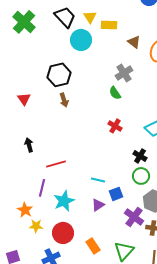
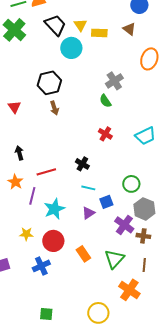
brown triangle: (134, 42) -> (129, 29), moved
black cross: (140, 156) -> (82, 164), moved
orange star: (25, 210) -> (15, 182), moved

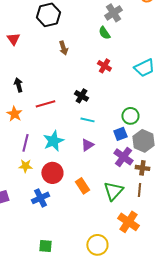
brown arrow: (54, 108) -> (63, 48), moved
purple line: (32, 196) -> (25, 143), moved
blue square: (106, 202) -> (120, 134), moved
brown line: (144, 265) -> (139, 190), moved

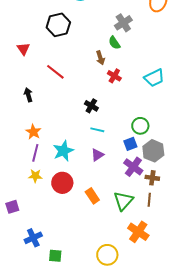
brown arrow: (63, 48) -> (100, 58), moved
red line: (45, 104) -> (55, 72), moved, turned 54
orange star: (14, 114) -> (33, 132), moved
blue cross: (40, 198) -> (33, 238), moved

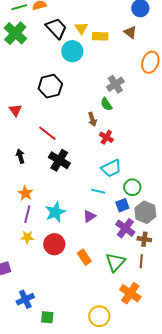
cyan trapezoid: (154, 78) -> (111, 168), moved
black cross: (91, 106) -> (59, 160), moved, size x1.5
cyan line: (97, 130) -> (98, 191), moved

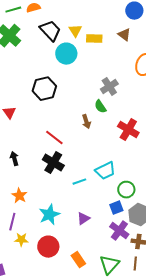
red line: (47, 133) -> (54, 138), moved
red cross: (106, 137) -> (128, 130), moved, size x1.5
cyan line: (98, 191) -> (79, 182), moved, turned -32
purple line: (27, 214) -> (12, 222), moved

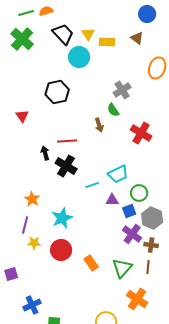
red line: (54, 138) -> (67, 141), turned -42
black arrow: (14, 159) -> (45, 153), moved
purple triangle: (83, 219) -> (112, 200), moved, turned 32

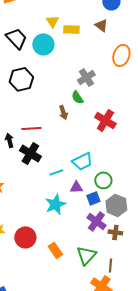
black trapezoid: (63, 34) -> (16, 38), moved
cyan star: (62, 218) -> (55, 204), moved
brown line: (148, 267) -> (110, 265), moved

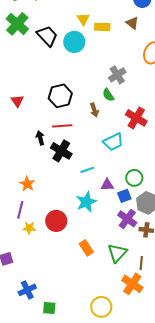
black hexagon: (21, 79) -> (60, 96), moved
cyan trapezoid: (82, 161) -> (113, 142), moved
red circle: (25, 237) -> (56, 221), moved

